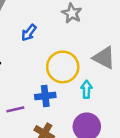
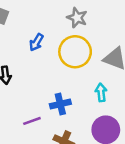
yellow circle: (63, 67) -> (75, 52), moved

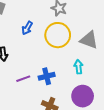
purple line: (32, 121) -> (23, 79), moved

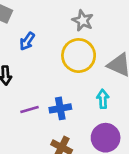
blue arrow: (27, 28) -> (27, 41), moved

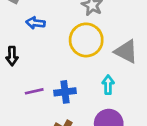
blue arrow: (27, 41) -> (35, 23), turned 60

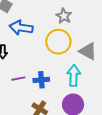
blue arrow: (35, 23) -> (21, 28), size x1.6
cyan arrow: (108, 85) -> (74, 76), size x1.5

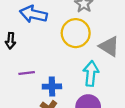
blue cross: (41, 80) -> (52, 86), moved

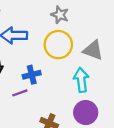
blue cross: (52, 86) -> (32, 75), moved

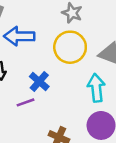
blue cross: (32, 75) -> (39, 82), turned -36

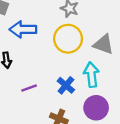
blue cross: (39, 82) -> (66, 85), moved

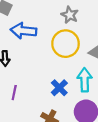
purple line: (29, 88) -> (14, 93), moved, turned -64

